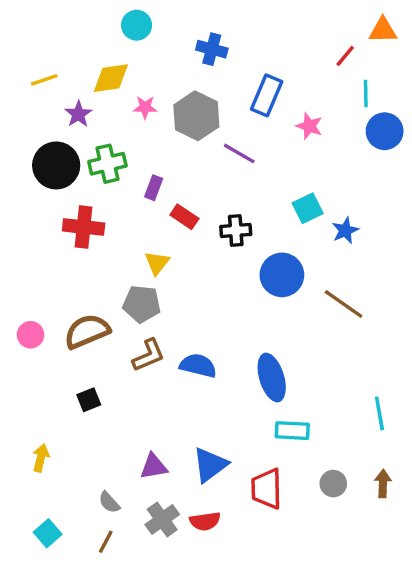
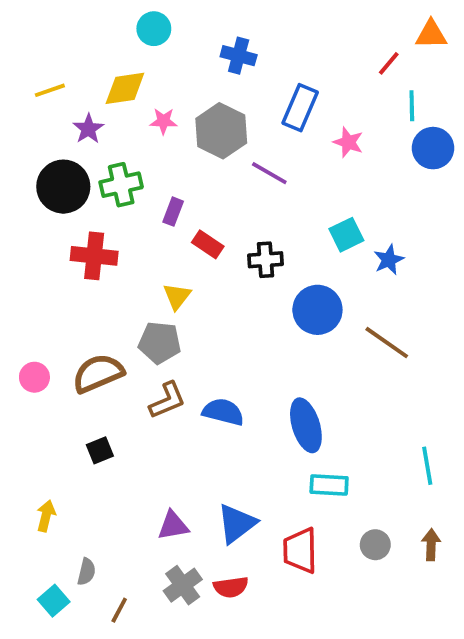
gray semicircle: (109, 502) -> (86, 572), moved, turned -125

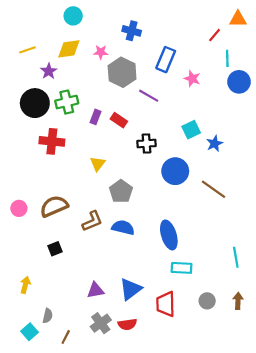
cyan circle: (154, 29) -> (73, 16), moved
pink star: (163, 121) -> (101, 52), moved
red rectangle: (208, 244) -> (119, 120), moved
gray pentagon: (160, 343) -> (121, 191), moved, turned 30

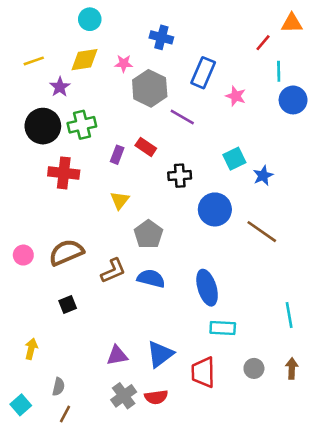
purple rectangle: (95, 117) -> (117, 155), moved
cyan square: (30, 332) -> (21, 405), moved
brown line: (66, 337) -> (65, 414), moved

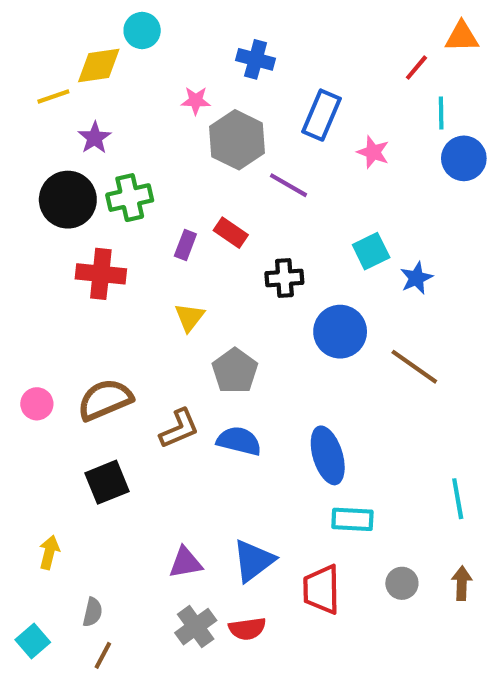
yellow diamond: (85, 60) -> (99, 66), moved
black square: (68, 305) -> (107, 482), size x1.5

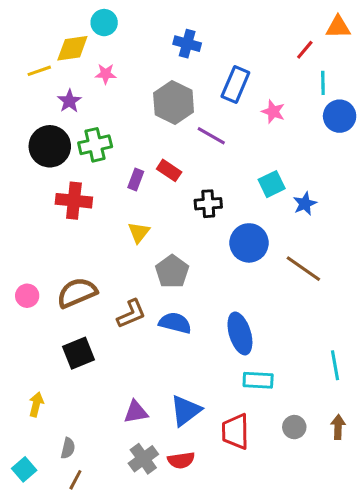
pink star: (196, 101) -> (106, 74), moved

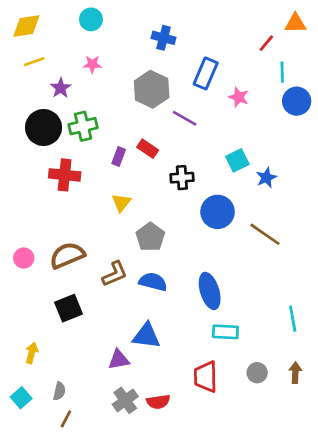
yellow diamond: (72, 48) -> (26, 26), moved
blue triangle: (186, 410) -> (146, 336), moved, turned 44
cyan square: (24, 469) -> (21, 398), moved

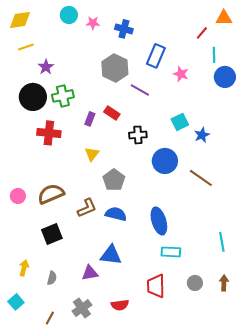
pink star: (92, 64) -> (93, 23), moved
gray semicircle: (59, 391) -> (52, 278), moved
gray cross: (125, 400) -> (82, 308), moved

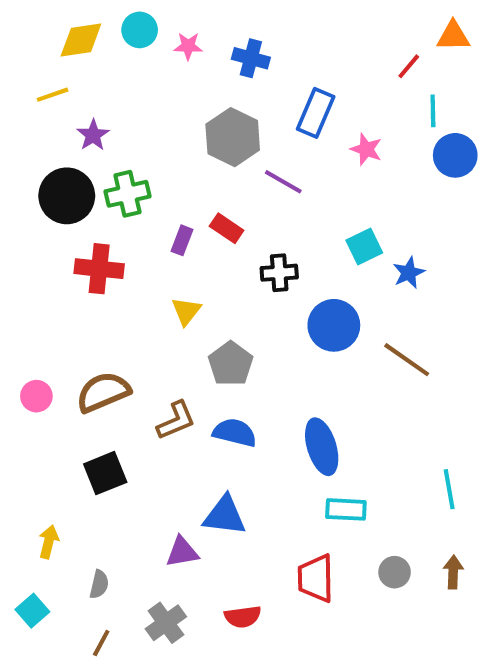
yellow diamond: (20, 20) -> (81, 40), moved
gray semicircle: (52, 278) -> (99, 584), moved

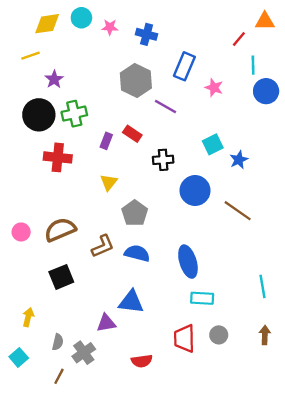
gray circle: (395, 572) -> (219, 335), moved
gray cross: (166, 623) -> (84, 353), moved

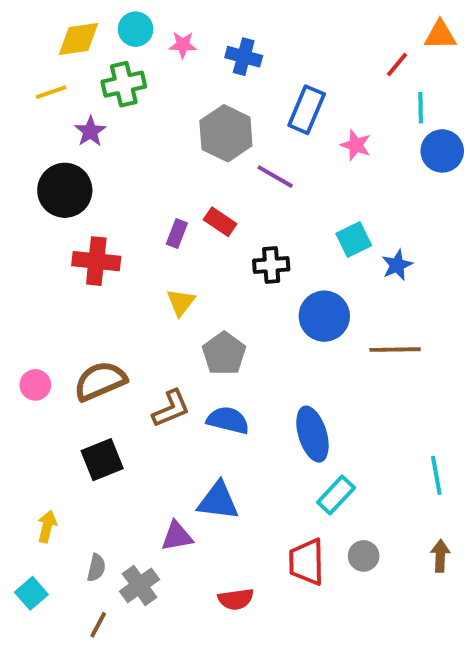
green cross: (74, 114) -> (124, 84), moved
brown line: (238, 211) -> (395, 350), turned -36
cyan rectangle: (202, 298) -> (336, 495), turned -50

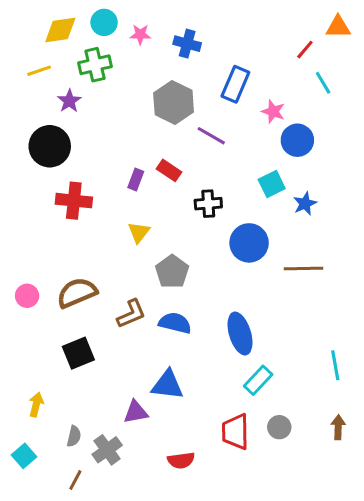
cyan line: (421, 108) -> (323, 83), turned -30
blue circle: (442, 151) -> (297, 140), moved

